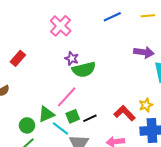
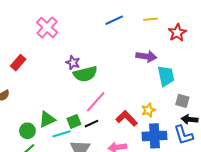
pink cross: (61, 26) -> (47, 27), moved
pink line: (67, 97) -> (96, 102), moved
cyan line: (61, 128) -> (62, 134), turned -54

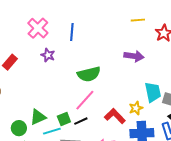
blue line: (114, 20) -> (72, 32), moved, turned -60
purple star: (73, 63) -> (48, 55), moved
green semicircle: (85, 74) -> (89, 74), moved
cyan trapezoid: (166, 76) -> (153, 92), moved

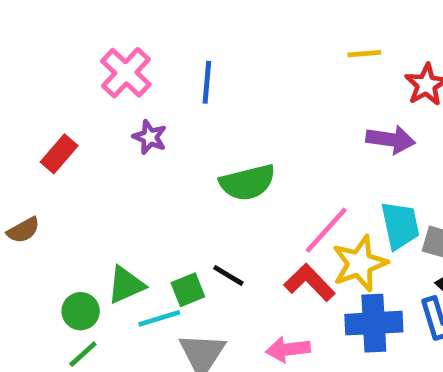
purple arrow: (134, 56) -> (391, 140), moved
pink line: (85, 100) -> (326, 230), moved
yellow star: (136, 108) -> (360, 263), size x1.6
black line: (81, 121) -> (228, 275), moved, turned 56

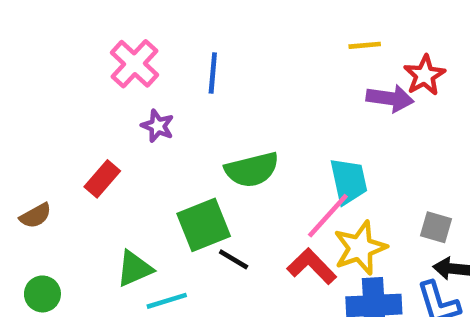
purple arrow: (391, 140) -> (390, 98), moved
red rectangle: (59, 154) -> (102, 179), moved
cyan trapezoid: (400, 225) -> (349, 181), moved
green square: (188, 290) -> (204, 225), moved, size x1.6
green circle: (81, 311) -> (42, 294), moved

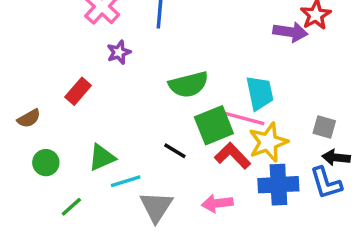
purple star: (158, 126) -> (119, 52), turned 30
pink line: (328, 216) -> (244, 118), turned 63
green square: (204, 225) -> (214, 125), moved
green circle: (42, 294) -> (46, 163), moved

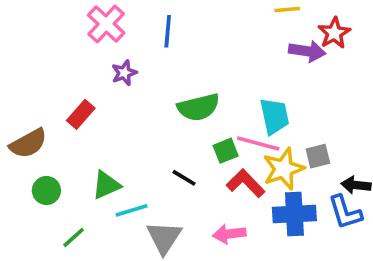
brown semicircle: (29, 118) -> (28, 143), size x1.5
green square: (214, 125) -> (226, 151), size x0.6
gray square: (324, 127) -> (318, 156), moved, turned -30

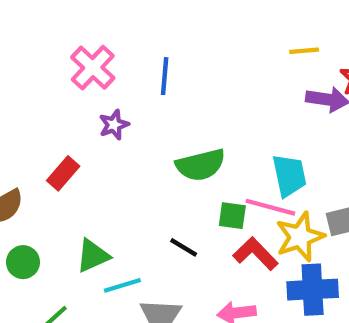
green square: (226, 151) -> (232, 216), turned 30

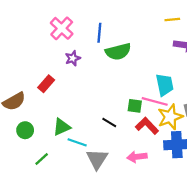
green semicircle: (201, 165) -> (118, 52), moved
cyan line: (122, 285) -> (77, 142), turned 36

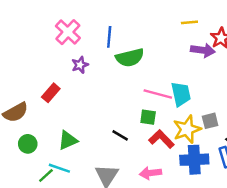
pink line: (155, 101) -> (158, 94), moved
cyan line: (77, 142) -> (59, 168), moved

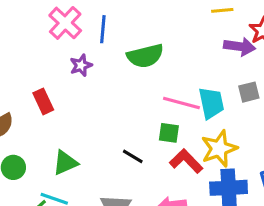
blue line: (109, 37) -> (103, 29), moved
red rectangle: (51, 93) -> (43, 101), turned -66
gray square: (210, 121) -> (249, 92), moved

